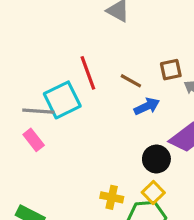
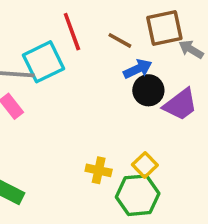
brown square: (171, 70) -> (164, 28), size x1.5
black circle: (156, 159) -> (148, 90), moved

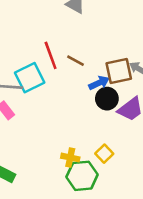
brown square: (164, 28) -> (119, 71), moved
brown line: (120, 40) -> (75, 61), moved
green hexagon: (138, 195) -> (82, 176), moved

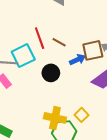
black circle: (107, 99) -> (51, 73), moved
yellow cross: (70, 158) -> (55, 118), size x1.5

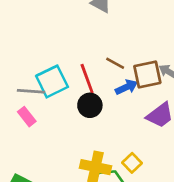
red line: (40, 38) -> (87, 79), moved
brown line: (59, 42) -> (115, 63), moved

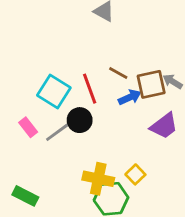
cyan square: (52, 81) -> (54, 91), turned -32
gray line: (31, 91) -> (58, 132), moved, turned -40
black circle: (90, 105) -> (80, 120), moved

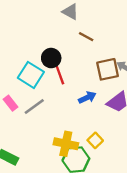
brown line: (118, 73) -> (86, 37), moved
blue arrow: (130, 97) -> (87, 98), moved
black circle: (80, 120) -> (51, 58), moved

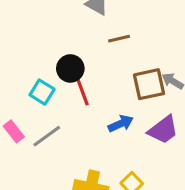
brown line: (86, 37) -> (119, 39), turned -42
cyan square: (31, 75) -> (42, 92), size x0.7

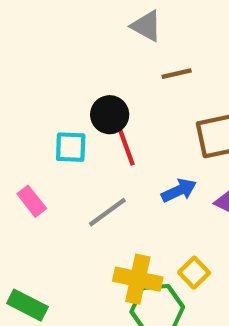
cyan square: (42, 92) -> (71, 147), turned -30
gray line: (47, 136) -> (107, 212), moved

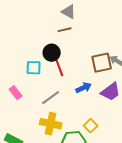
brown line: (177, 74) -> (65, 30), moved
yellow cross: (138, 279) -> (51, 124), moved

